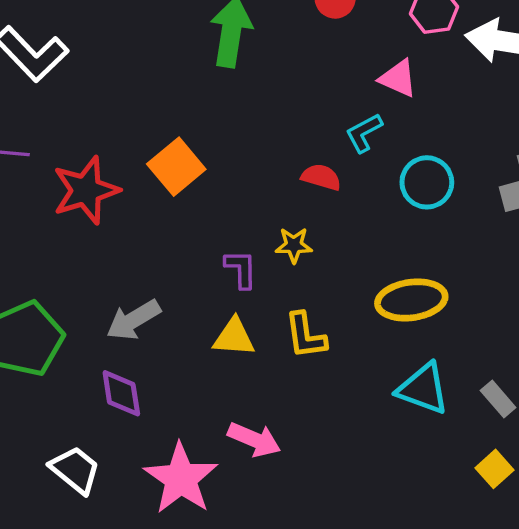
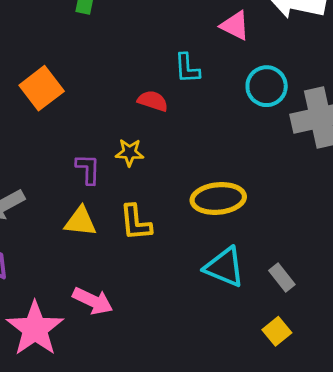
pink triangle: (398, 78) -> (235, 26), moved
cyan L-shape: (364, 133) -> (187, 68), turned -68
cyan circle: (427, 182) -> (267, 86), moved

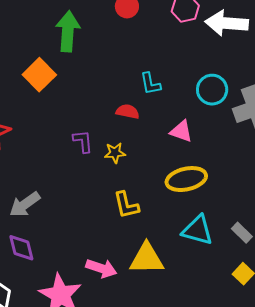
pink triangle: (235, 26) -> (181, 131), moved
orange square: (42, 88) -> (39, 75), moved
purple L-shape: (88, 169) -> (83, 141), moved
yellow triangle: (80, 221) -> (147, 259), moved, size x1.4

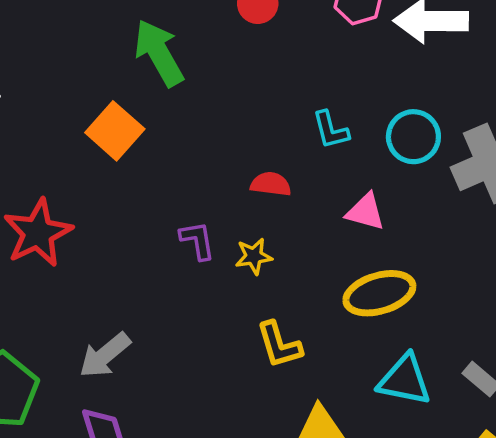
green arrow: (68, 31) -> (159, 53), turned -30
cyan L-shape: (150, 84) -> (331, 130), moved

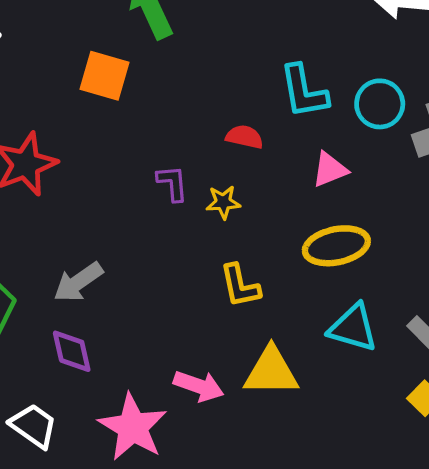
cyan L-shape: (331, 130) -> (304, 91), size x1.5
orange square: (115, 131) -> (105, 76), turned -30
pink triangle: (365, 212) -> (330, 170), turned -42

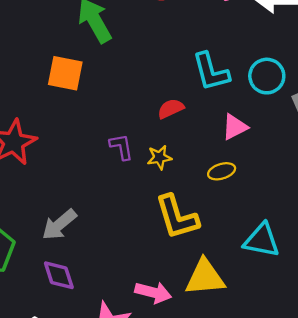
red semicircle: (244, 137) -> (171, 109), turned -32
yellow ellipse: (336, 246) -> (222, 171), moved, size x0.6
yellow L-shape: (240, 286) -> (177, 217), size x1.4

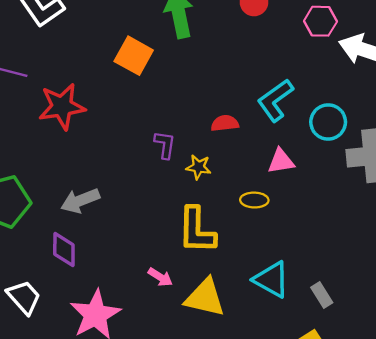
cyan L-shape: (211, 72) -> (275, 100), turned 51
pink arrow: (153, 292) -> (160, 277), moved, size x0.7

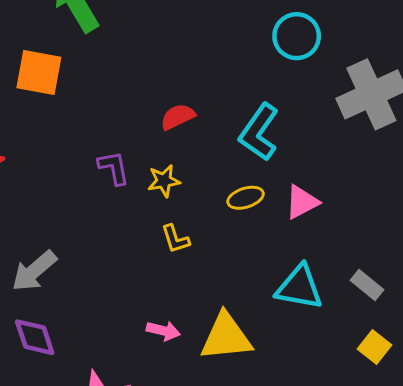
cyan L-shape: (275, 100) -> (259, 132), moved
cyan circle: (328, 122) -> (297, 36), moved
pink triangle: (281, 161) -> (302, 202), moved
yellow L-shape: (197, 230) -> (175, 239), moved, size x0.5

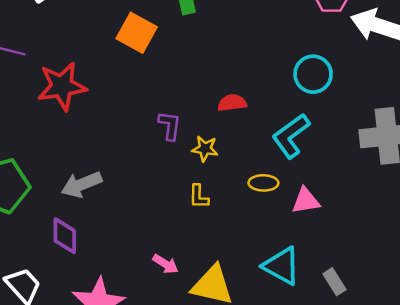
cyan circle: (297, 36) -> (313, 74), moved

